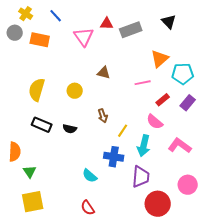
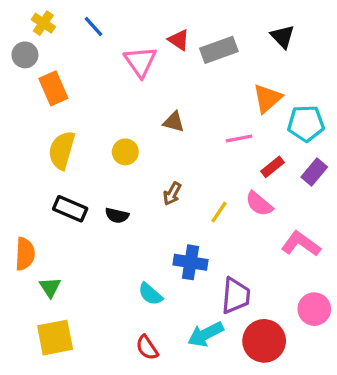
red triangle: (107, 24) -> (179, 40), turned 32
orange rectangle: (40, 40) -> (53, 88), moved, turned 54
brown arrow: (103, 116) -> (172, 194), turned 48
yellow line: (123, 131) -> (219, 212), moved
cyan arrow: (144, 146) -> (206, 334), moved, turned 50

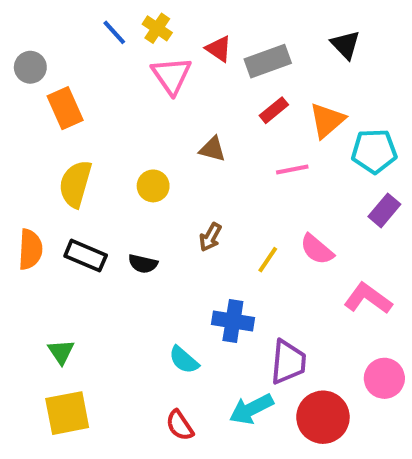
yellow cross: (43, 23) -> (157, 28), moved
red rectangle: (272, 167) -> (274, 110), moved
orange semicircle: (25, 254) -> (30, 249), moved

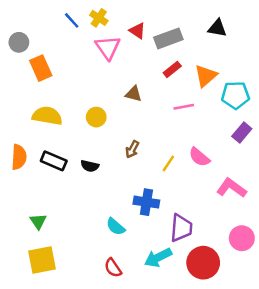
black triangle: (345, 45) -> (217, 28), turned -36
yellow semicircle: (75, 184) -> (47, 116), turned 84

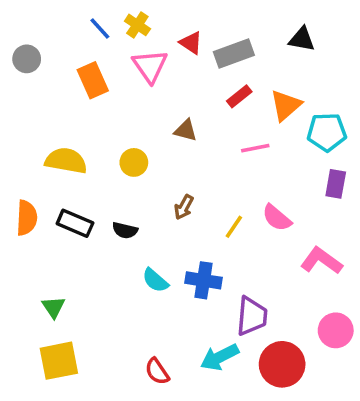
orange rectangle: (41, 68) -> (93, 80), moved
purple rectangle: (242, 133) -> (336, 184), turned -30
cyan semicircle: (116, 227) -> (155, 280), moved

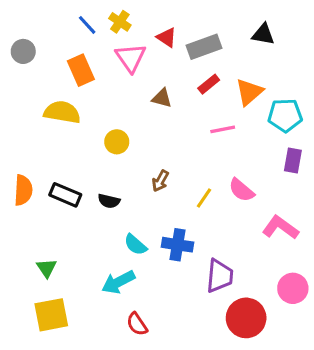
brown triangle: (186, 130) -> (162, 98), moved
yellow semicircle: (66, 161) -> (62, 112), moved
cyan arrow: (220, 357) -> (118, 282), moved

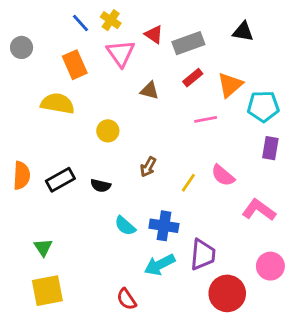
black rectangle: (65, 195) -> (60, 180), turned -52
cyan arrow: (118, 282) -> (160, 265), moved

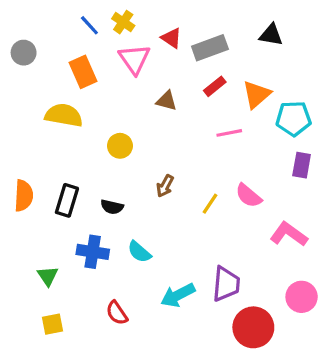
black rectangle: (60, 180) -> (67, 200), turned -44
blue cross: (164, 226) -> (93, 252), moved
yellow square: (47, 291) -> (53, 324), size x0.6
red semicircle: (127, 299) -> (117, 313), moved

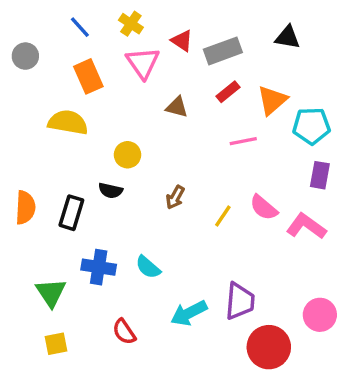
blue line: (89, 25) -> (80, 27), moved
black semicircle: (112, 207) -> (110, 191), moved
pink L-shape: (289, 234) -> (306, 226), moved
green triangle: (48, 276) -> (51, 293), size x1.4

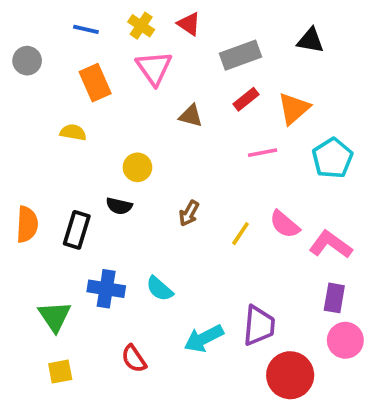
blue line: (80, 27) -> (86, 29), turned -35
red triangle: (182, 41) -> (189, 24), moved
yellow semicircle: (68, 122) -> (73, 132), size x0.6
cyan pentagon: (311, 126) -> (332, 158), moved, turned -30
purple rectangle: (320, 175) -> (334, 298), moved

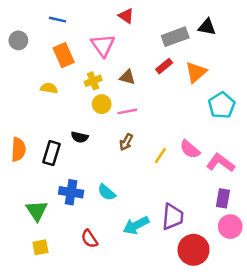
yellow cross: (141, 26) -> (93, 81), moved, turned 35
gray rectangle: (240, 55) -> (175, 37), moved
pink line: (263, 153) -> (127, 111), moved
yellow circle: (137, 167) -> (102, 104), moved

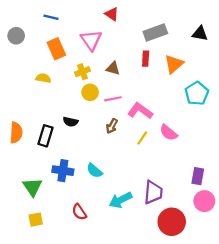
black triangle: (207, 27) -> (200, 34), moved
red rectangle: (164, 66) -> (146, 59), turned -48
pink L-shape: (220, 163) -> (140, 111), moved

